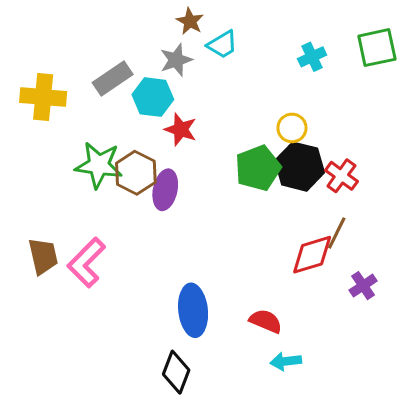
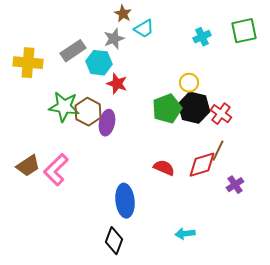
brown trapezoid: (43, 256) -> (28, 166), turned 70
red semicircle: (266, 321) -> (164, 168), moved

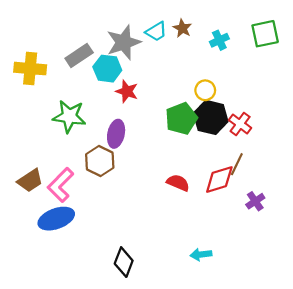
brown star: (123, 14) -> (182, 28), moved
gray star: (114, 39) -> (124, 42), size x1.5
brown hexagon: (88, 112) -> (100, 161), moved
blue ellipse: (125, 201) -> (56, 219), moved, turned 76

